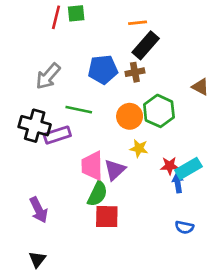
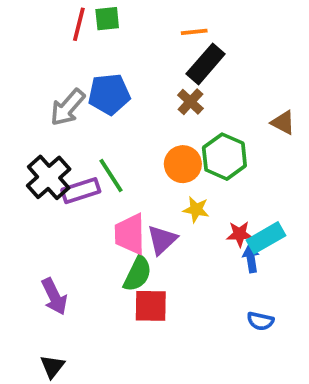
blue pentagon: (103, 69) -> (109, 94), moved
brown cross: (135, 72) -> (190, 102), turned -36
green line: (79, 110) -> (111, 175), moved, turned 45
black cross: (35, 126) -> (49, 177), turned 32

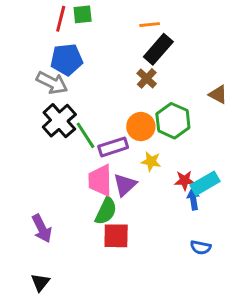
blue pentagon: (109, 94) -> (67, 60), moved
gray arrow: (68, 107) -> (52, 83), turned -104
black cross: (49, 177) -> (59, 121), moved
purple rectangle: (81, 191) -> (113, 147), moved

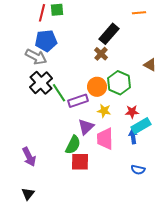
orange line: (150, 25) -> (139, 13), moved
pink trapezoid: (100, 180) -> (105, 139), moved
red star: (185, 180) -> (132, 112), moved

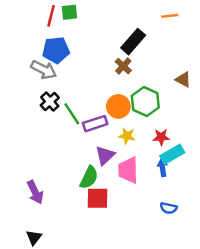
black cross: (41, 83) -> (50, 102), size x0.7

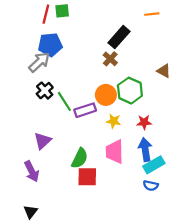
gray arrow: (44, 70) -> (39, 62), turned -70
cyan rectangle: (172, 154) -> (154, 165), moved
purple triangle: (105, 155) -> (43, 141), moved
blue arrow: (162, 168) -> (145, 150), size x1.5

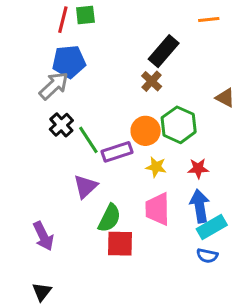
purple triangle: (43, 141) -> (85, 186), moved

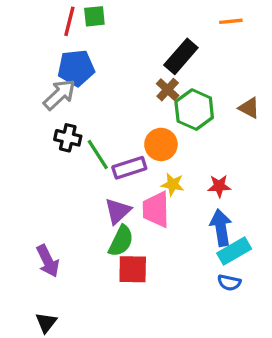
black cross: (61, 125) -> (68, 138), turned -35
green hexagon: (179, 125) -> (194, 110), moved
purple triangle: (85, 186) -> (118, 211), moved
pink trapezoid: (158, 209) -> (156, 209), moved

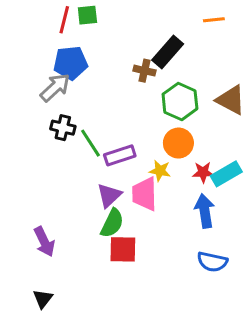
brown cross: (168, 90) -> (144, 71), moved, turned -30
brown triangle: (249, 108) -> (231, 100), size x1.5
orange circle: (161, 144) -> (178, 143), moved
cyan rectangle: (234, 251) -> (226, 174), moved
blue semicircle: (229, 283) -> (212, 262), size x1.4

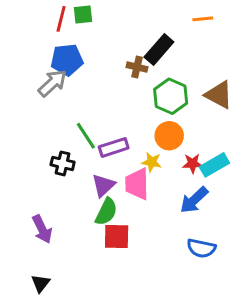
black cross: (63, 128) -> (63, 163), moved
blue arrow: (205, 211) -> (194, 200), turned -124

